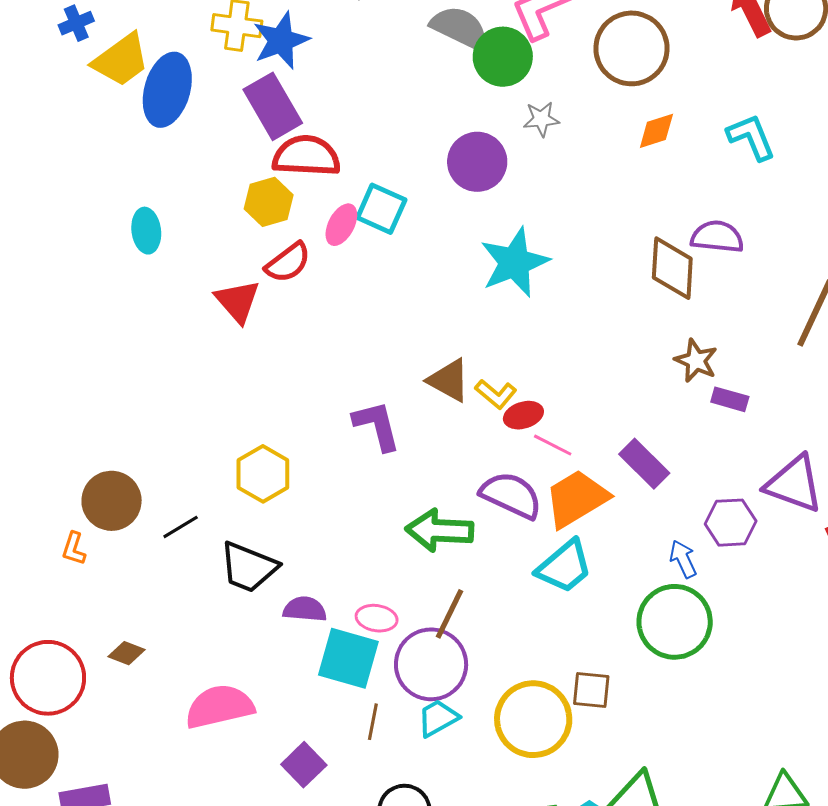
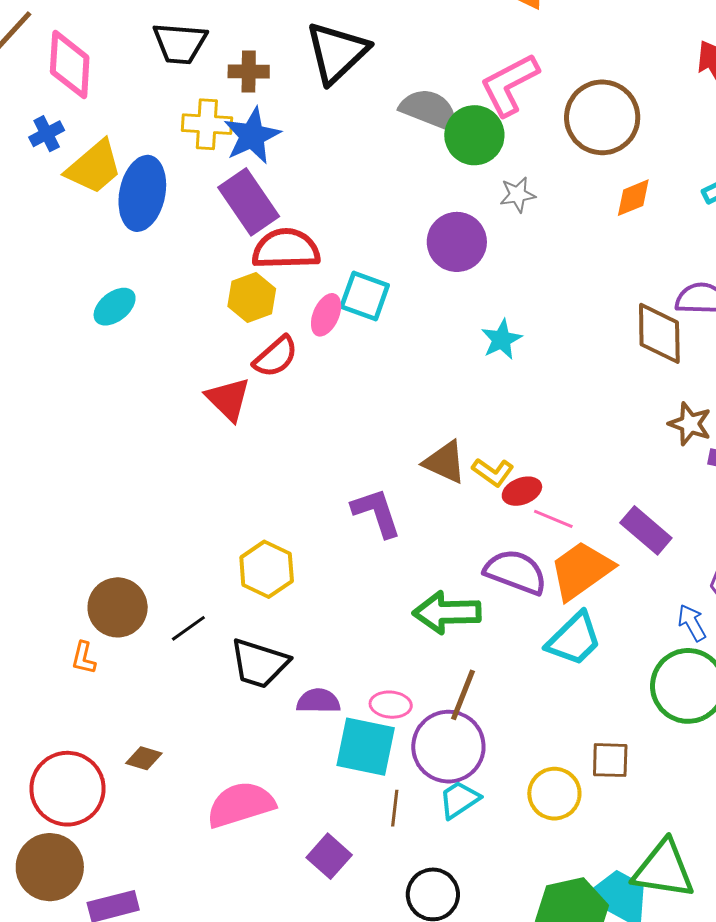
cyan ellipse: (146, 231) -> (115, 307), moved, turned 63
cyan star: (514, 262) -> (502, 339), size x0.6
yellow circle: (533, 719) -> (554, 794), size x0.7

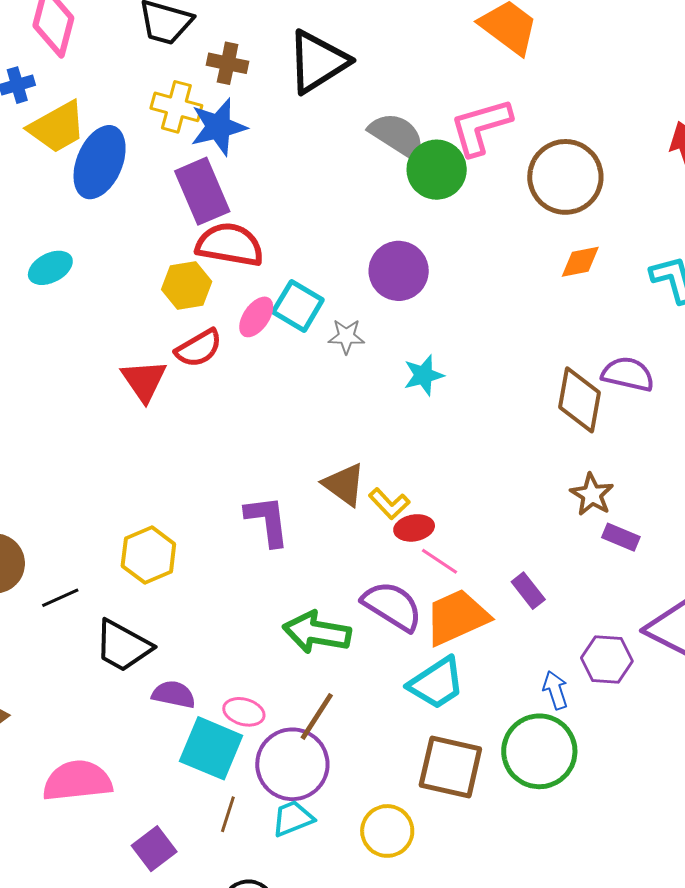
gray star: (518, 195) -> (346, 336), moved
purple rectangle: (646, 530) -> (528, 591), size x0.7
brown square: (610, 760) -> (450, 767), moved, size x1.6

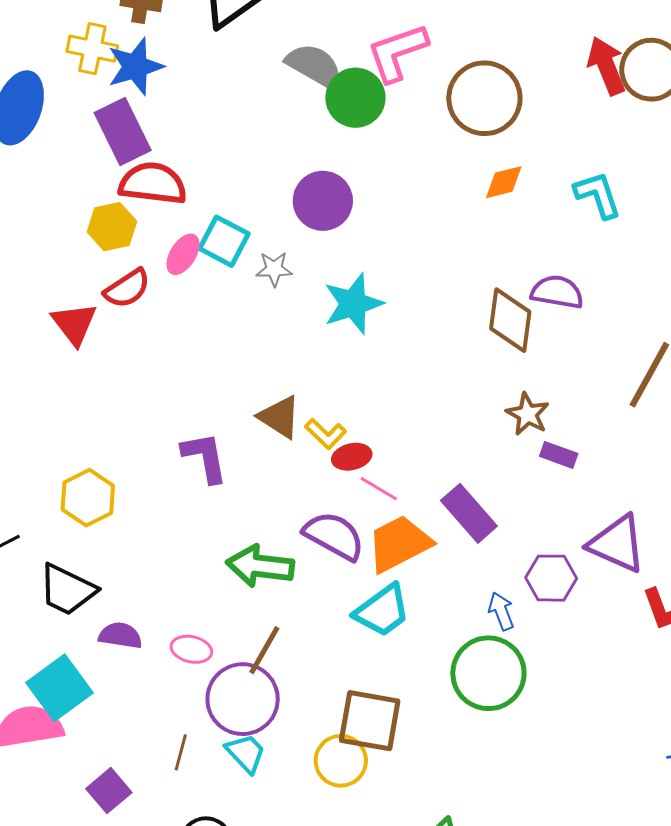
cyan star: (424, 375) -> (353, 304), size x1.5
purple rectangle: (528, 591) -> (469, 513), size x1.6
cyan square: (211, 748) -> (60, 688), moved, turned 34
brown square: (450, 767) -> (370, 721), moved
cyan trapezoid: (293, 818) -> (246, 753), turned 72

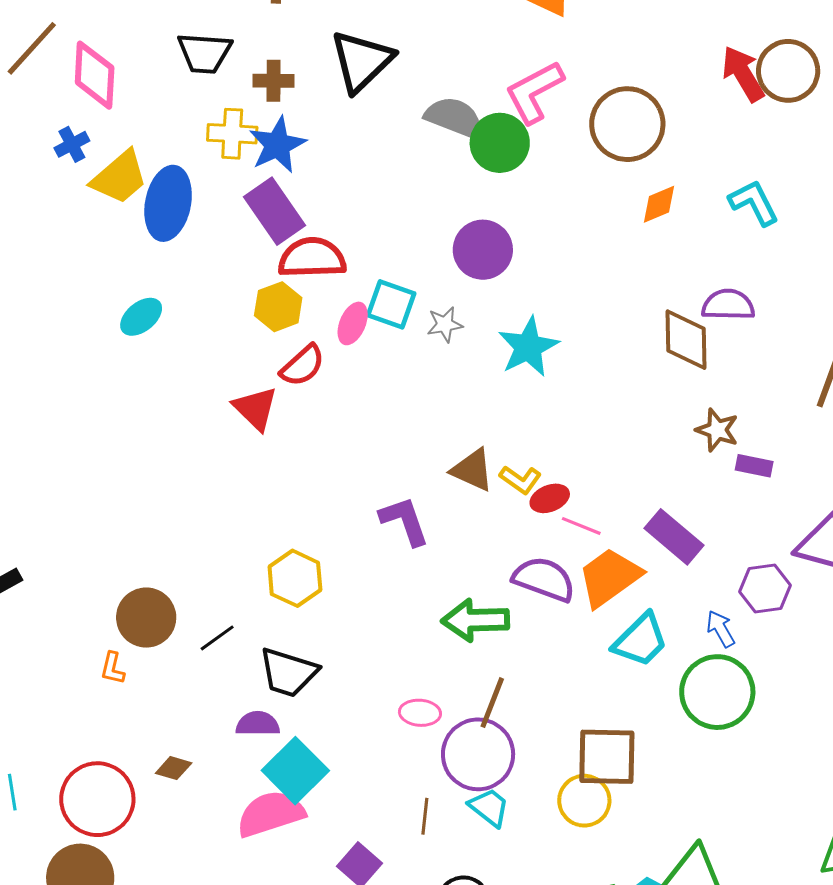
cyan trapezoid: (382, 611) -> (640, 640), moved
purple semicircle: (120, 636) -> (258, 724), moved

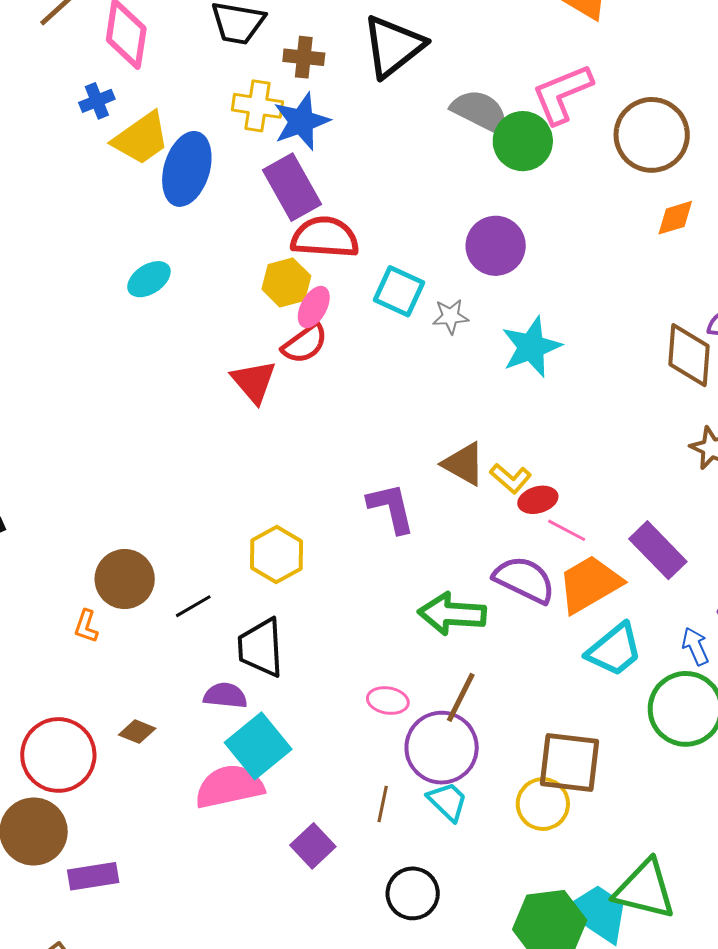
pink ellipse: (353, 323) -> (314, 307), moved
black trapezoid: (288, 672) -> (261, 648), turned 64

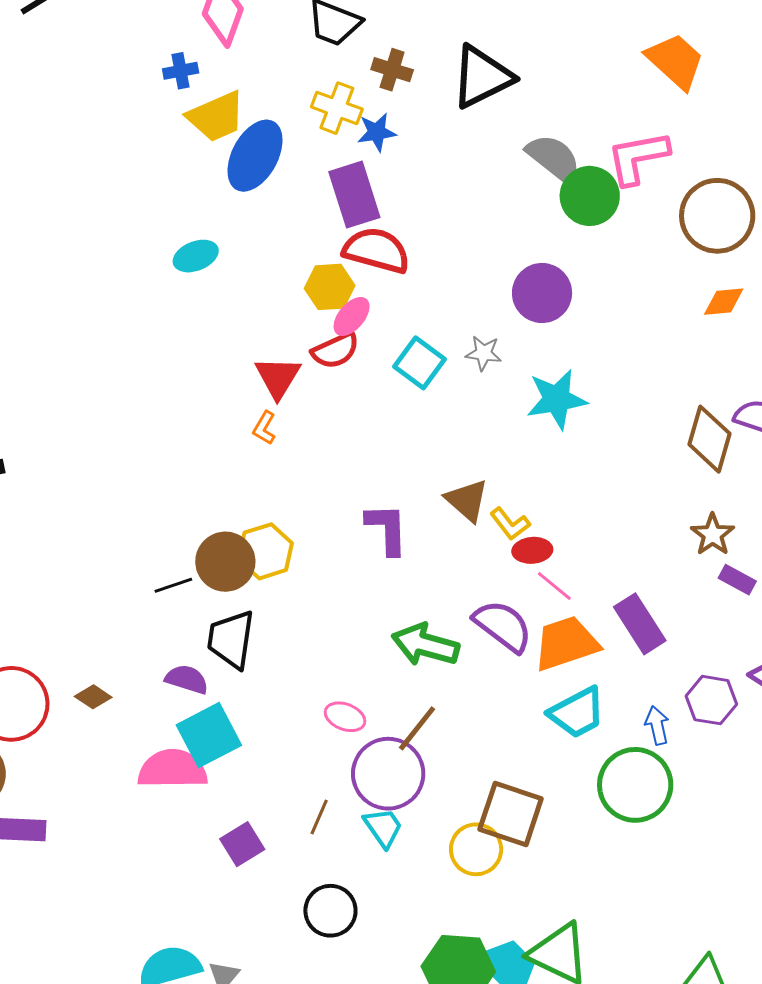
blue star: (301, 121) -> (377, 132), size x0.7
cyan square: (399, 291) -> (419, 363), moved
brown circle: (125, 579) -> (225, 562), moved
orange L-shape: (86, 626) -> (264, 428), moved

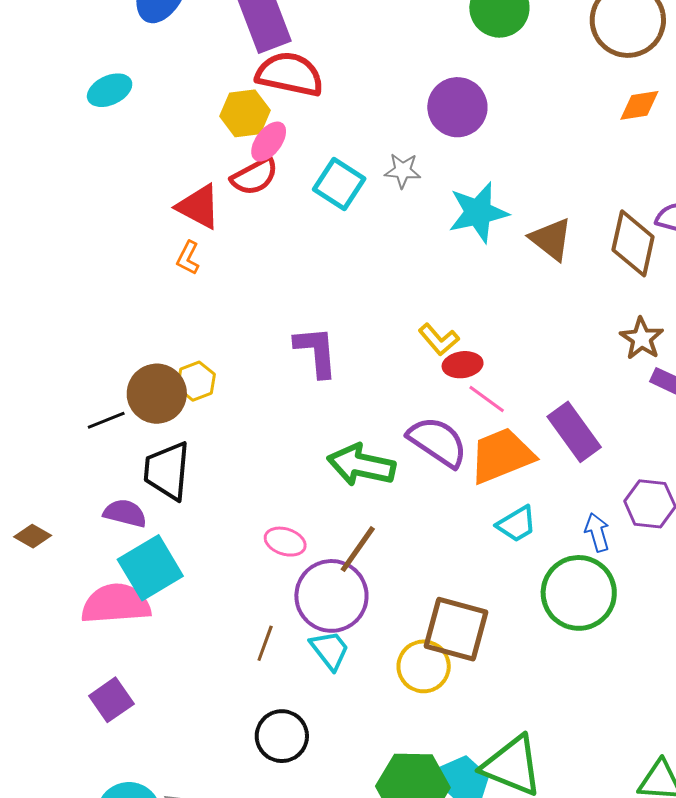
red triangle: (278, 377) -> (199, 207), turned -30
brown triangle: (467, 500) -> (551, 239), moved
yellow hexagon: (265, 551) -> (196, 381), size x0.7
cyan trapezoid: (577, 713) -> (517, 524), size x0.7
purple square: (242, 844) -> (111, 700), moved

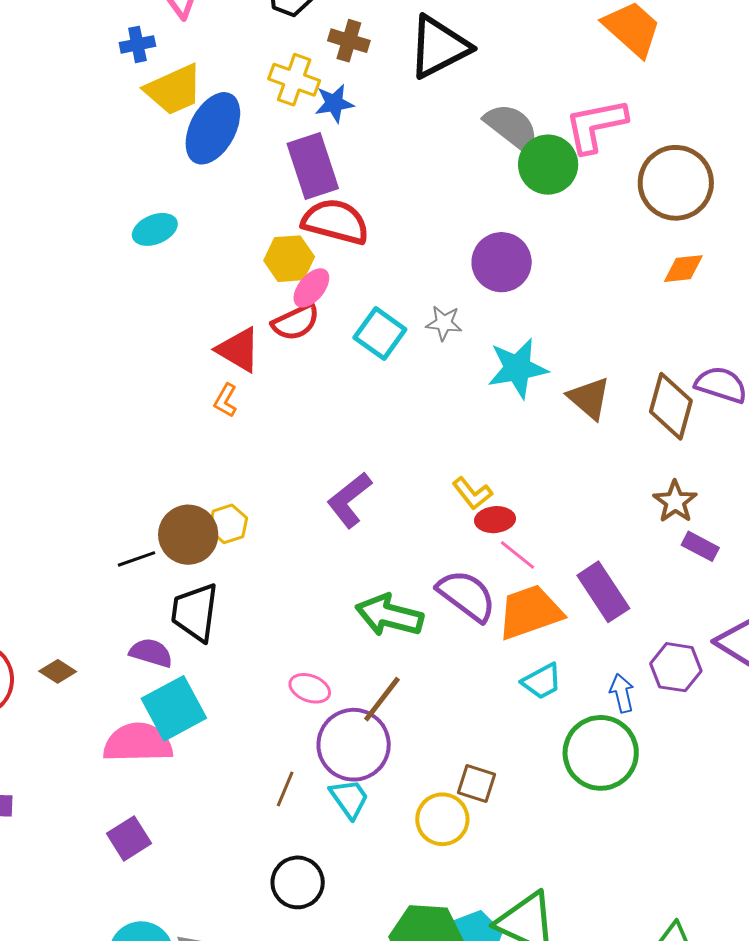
purple L-shape: (316, 352) -> (349, 500), turned -126
brown square: (456, 629) -> (476, 784), size x0.6

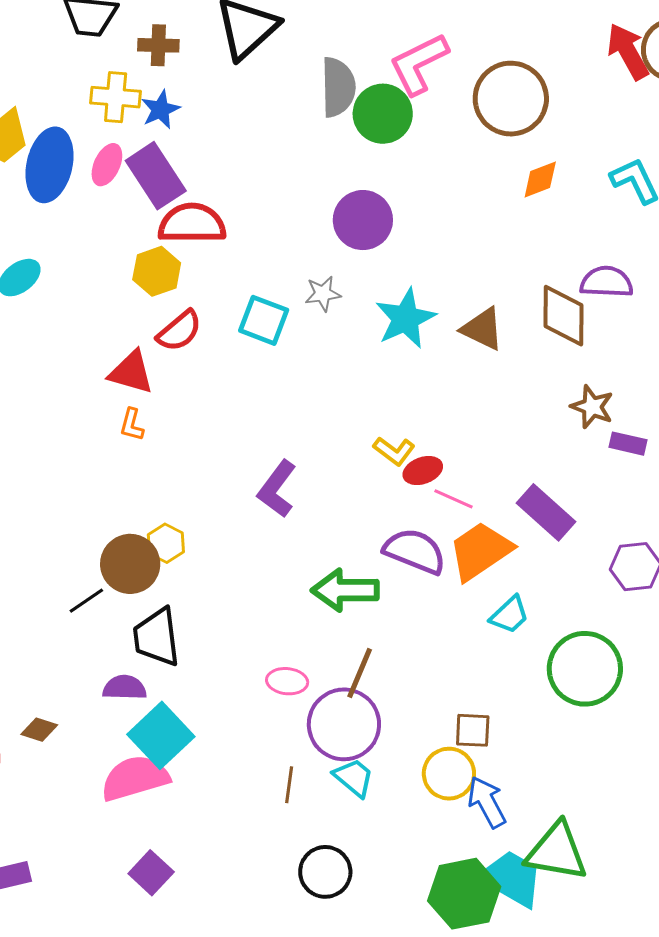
gray semicircle: (512, 127) -> (338, 87), turned 66
pink ellipse: (311, 288) -> (107, 165), moved
blue arrow: (622, 693) -> (487, 802), moved, size x1.4

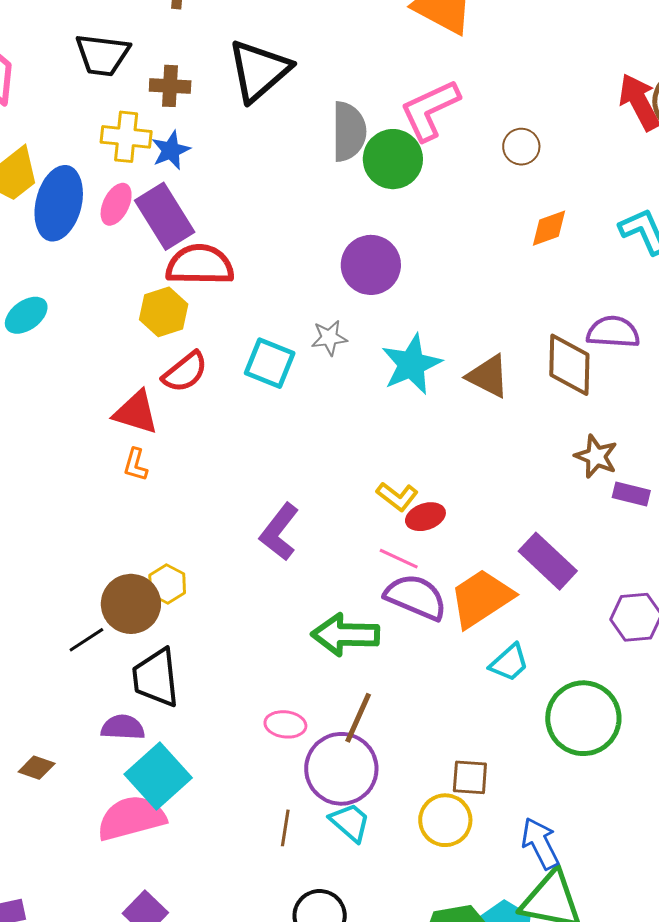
brown circle: (511, 99) -> (521, 147), size x0.5
pink line: (454, 499) -> (399, 559), moved
blue arrow: (487, 802) -> (540, 843), moved

